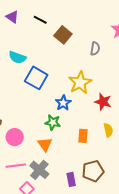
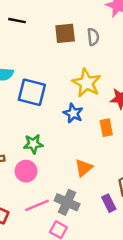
brown square: (63, 35) -> (65, 33), moved, turned -30
green star: (53, 122) -> (33, 144), moved
orange rectangle: (83, 136) -> (106, 128), moved
orange triangle: (45, 144) -> (84, 168), moved, turned 42

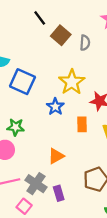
black line: (17, 21) -> (40, 18), moved, turned 32
brown square: (65, 33) -> (61, 35), turned 36
purple rectangle: (109, 203) -> (59, 193), moved

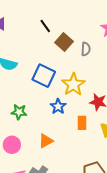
blue square: (22, 82) -> (44, 76), moved
green star: (16, 127) -> (19, 112), moved
orange triangle: (56, 156) -> (46, 141), moved

